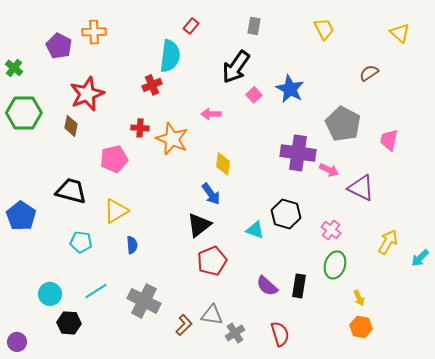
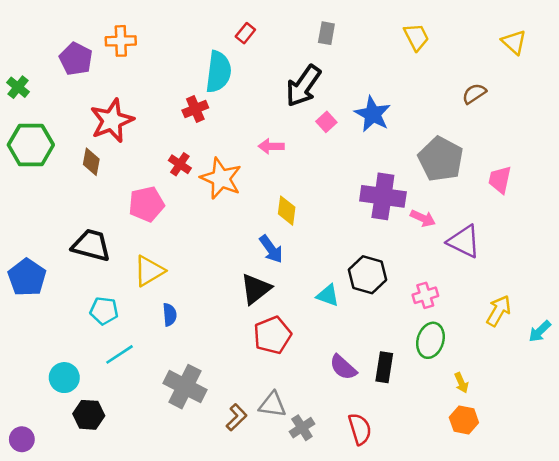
red cross: (140, 128) -> (180, 164), turned 30
pink cross: (331, 230) -> (425, 295), turned 36
cyan line: (96, 291) -> (120, 354), moved

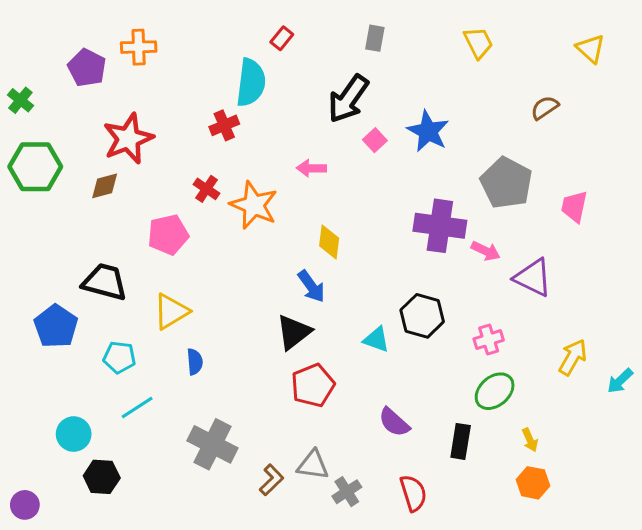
brown diamond: (91, 162) -> (105, 186), turned 64
blue pentagon: (27, 277) -> (56, 326), moved
green ellipse: (430, 340) -> (495, 391), turned 32
black rectangle: (384, 367) -> (461, 441), moved

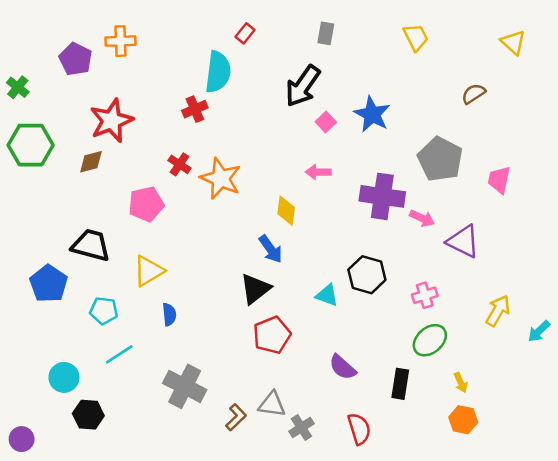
pink arrow: (311, 168) -> (318, 172), moved

